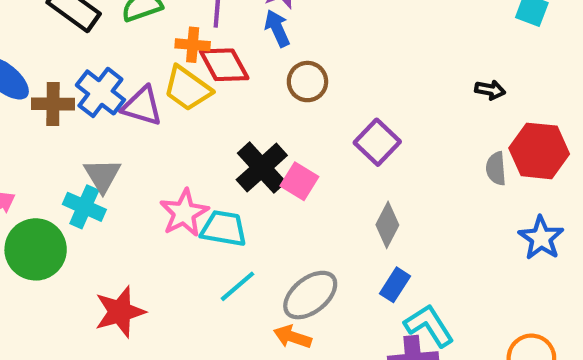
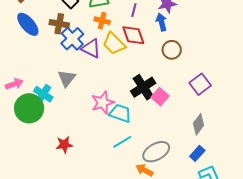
orange cross: (193, 45) -> (102, 21), moved
brown cross: (53, 104) -> (59, 24), moved
cyan cross: (84, 207) -> (43, 94), moved
red star: (120, 312) -> (64, 145), size x0.7

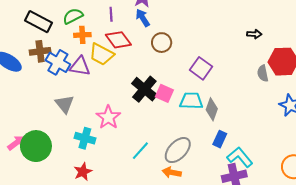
pink arrow: (14, 84) -> (16, 143), moved
cyan cross: (43, 94) -> (85, 138), moved
cyan trapezoid: (120, 113) -> (191, 101), moved

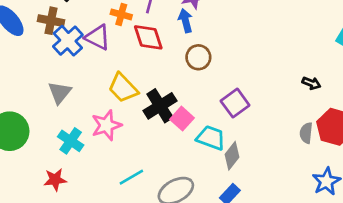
orange cross: (82, 35) -> (121, 14), moved
yellow trapezoid: (101, 54) -> (123, 88), moved
purple triangle: (80, 66) -> (98, 37), moved

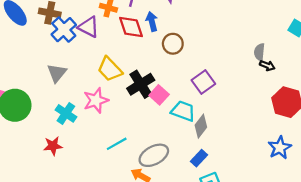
blue arrow: (186, 21) -> (152, 21), moved
gray semicircle: (306, 133) -> (259, 52), moved

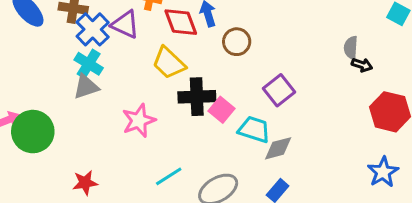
yellow trapezoid: (110, 69) -> (169, 63), moved
gray triangle: (57, 73) -> (86, 87), turned 35
black cross: (141, 84) -> (197, 97), turned 32
cyan cross: (66, 113) -> (89, 64), moved
gray diamond: (201, 126) -> (278, 148), turned 40

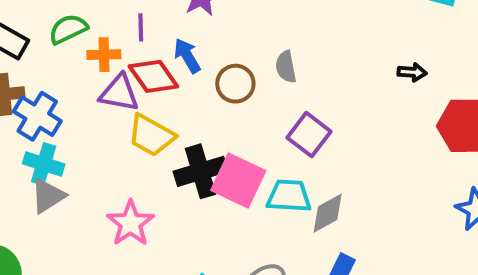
purple triangle: (125, 24) -> (119, 93), moved
gray semicircle: (351, 48) -> (286, 67), moved
pink square: (221, 110) -> (238, 180), size x1.5

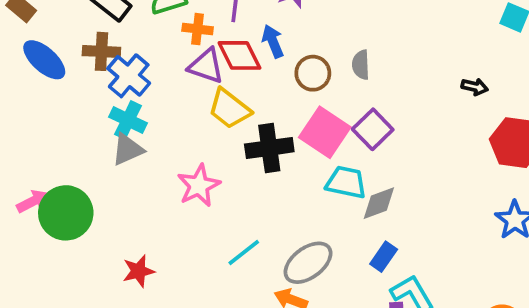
pink square: (238, 180) -> (325, 132), moved

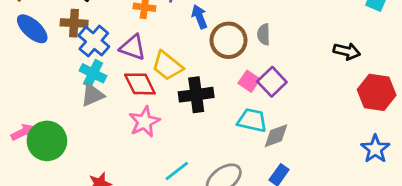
red diamond: (239, 55) -> (140, 84), moved
purple triangle: (206, 66) -> (133, 47), moved
brown circle: (313, 73) -> (228, 40), size x1.4
black arrow: (475, 87) -> (347, 51), size x1.4
pink square: (325, 132) -> (249, 81), moved, size x0.6

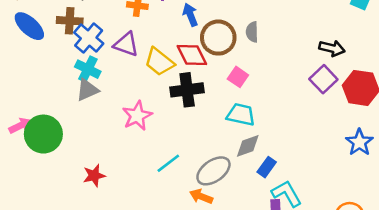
purple square: (272, 82) -> (323, 79), moved
red diamond: (140, 84) -> (192, 55), moved
gray diamond: (276, 136) -> (248, 146), moved

